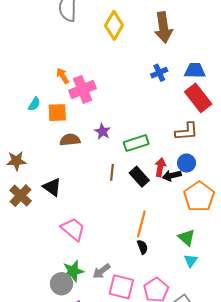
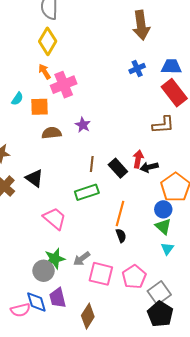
yellow diamond: (114, 25) -> (48, 41), moved
green rectangle: (136, 143) -> (87, 192), moved
blue circle: (187, 163) -> (163, 209), moved

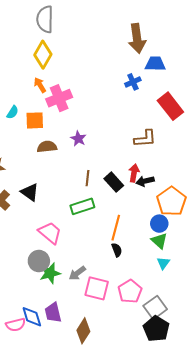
blue trapezoid: (171, 66) -> (155, 64), moved
brown L-shape: (163, 125) -> (145, 139), moved
gray circle: (44, 271) -> (39, 261), moved

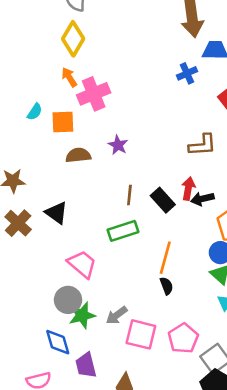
blue diamond: (32, 317) -> (58, 342), moved

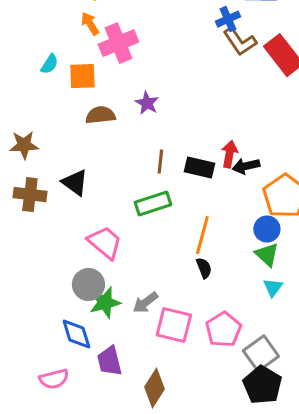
brown L-shape: (202, 145) -> (240, 42), moved, turned 60
black rectangle: (163, 200) -> (199, 168), turned -35
brown cross: (18, 223) -> (30, 195), turned -36

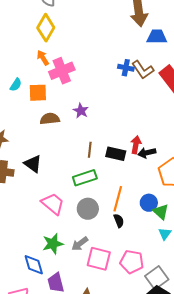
blue cross: (228, 19) -> (126, 68), moved, turned 35
blue circle: (267, 229) -> (149, 203), moved
gray circle: (88, 284) -> (88, 209), moved
pink pentagon: (223, 329) -> (132, 262), turned -30

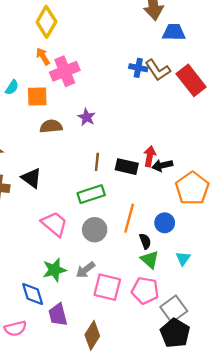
green triangle: (161, 212) -> (150, 260), moved
black semicircle: (119, 221) -> (145, 241), moved

